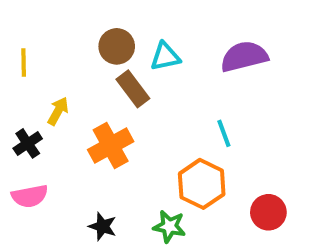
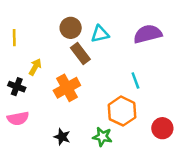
black cross: (28, 143) -> (17, 87), turned -35

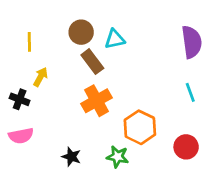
purple semicircle: (148, 34) -> (192, 42), moved, turned 96
yellow line: (14, 38) -> (29, 42), moved
cyan line: (135, 80) -> (190, 92), moved
orange cross: (67, 88) -> (97, 101), moved

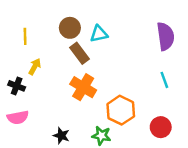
orange cross: (97, 101) -> (83, 87), turned -30

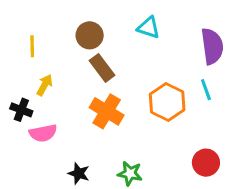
cyan triangle: (99, 34) -> (149, 28), moved, turned 30
cyan line: (164, 80) -> (206, 90), moved
orange hexagon: (121, 110) -> (167, 102), moved
pink semicircle: (18, 117) -> (43, 133), moved

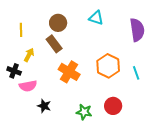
brown rectangle: (102, 68) -> (54, 44), moved
cyan line: (206, 90) -> (136, 73), moved
red circle: (206, 163) -> (113, 106), moved
black star: (79, 173) -> (44, 106), moved

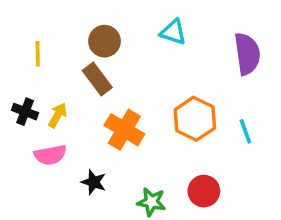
yellow arrow: (29, 55) -> (58, 115), moved
black cross: (14, 71) -> (25, 112), moved
black star: (44, 106) -> (94, 182), moved

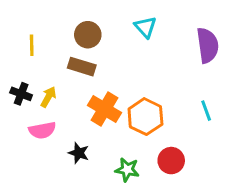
cyan triangle: (173, 32) -> (145, 27), turned 30
brown rectangle: (97, 79) -> (82, 67), turned -36
orange hexagon: (195, 119) -> (145, 117), moved

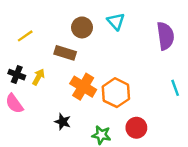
brown circle: (88, 35) -> (82, 27), moved
yellow line: (32, 45) -> (25, 36), turned 56
cyan line: (206, 111) -> (175, 88), moved
pink semicircle: (42, 130) -> (14, 104), moved, turned 65

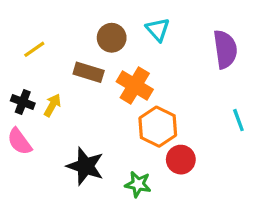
orange cross: (83, 87) -> (135, 85), moved
black star: (63, 122) -> (85, 166), size x1.6
red circle: (136, 128) -> (181, 160), moved

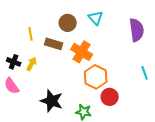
yellow line: (34, 49) -> (31, 34), moved, turned -64

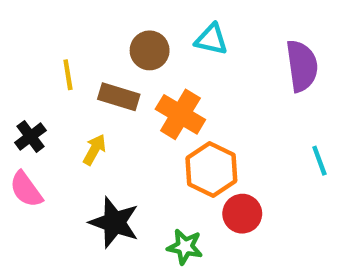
cyan triangle: (96, 18) -> (211, 39), turned -35
black cross: (14, 62) -> (30, 136), turned 32
yellow arrow: (32, 64) -> (94, 150), moved

